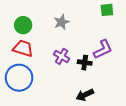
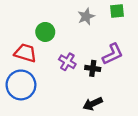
gray star: (61, 22) -> (86, 17), moved
green circle: (23, 25) -> (45, 32), moved

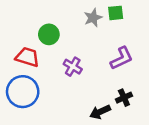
green square: (117, 11) -> (116, 13), moved
black cross: (93, 68) -> (124, 98), moved, turned -32

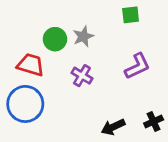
gray star: (93, 18) -> (83, 36), moved
black cross: (124, 98) -> (154, 122), moved

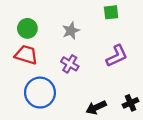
green circle: (55, 39) -> (27, 28), moved
blue circle: (25, 104) -> (40, 93), moved

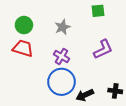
blue circle: (40, 93) -> (61, 82), moved
black cross: (131, 103) -> (115, 91), turned 32

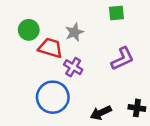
red trapezoid: (23, 48) -> (50, 48), moved
blue circle: (61, 82) -> (53, 97), moved

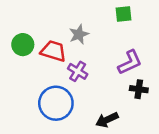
green circle: (29, 30) -> (23, 45), moved
black cross: (137, 108) -> (139, 89), moved

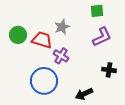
purple L-shape: (130, 62) -> (102, 37), moved

